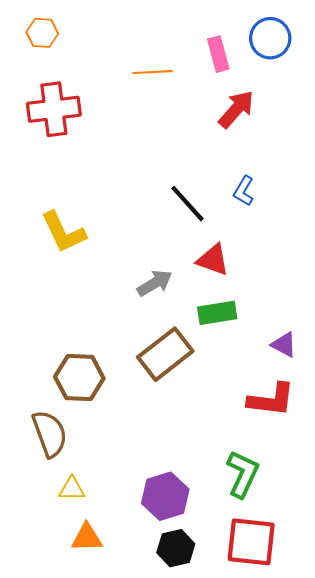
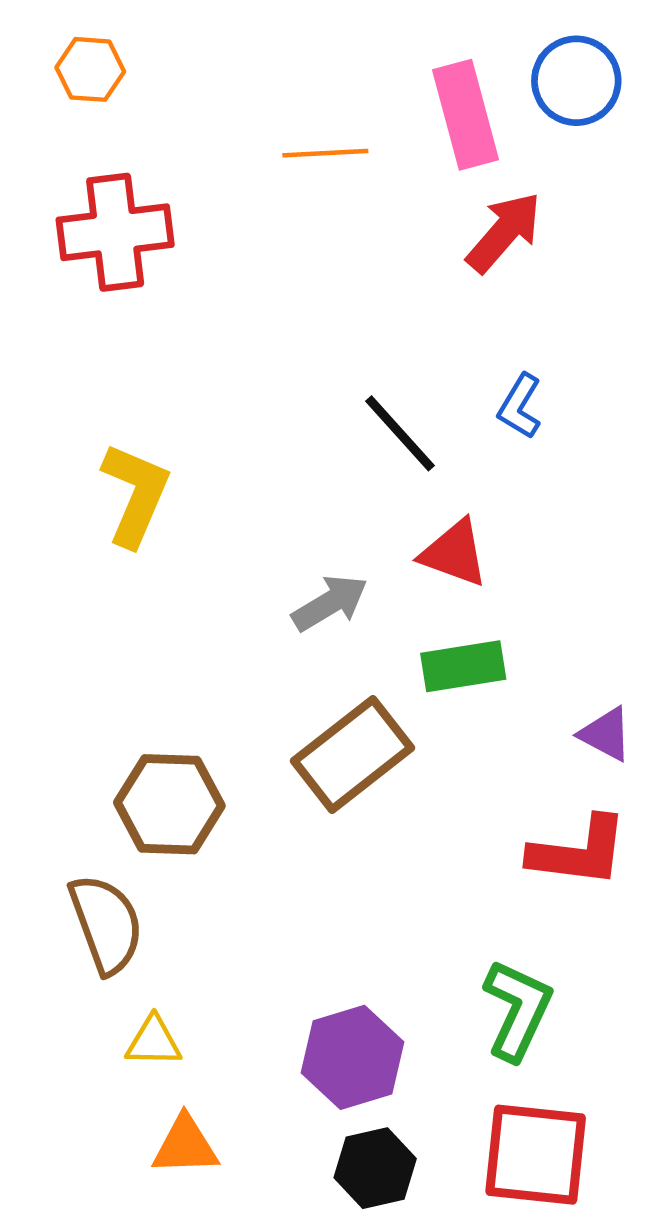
pink rectangle: (218, 54) -> (466, 115), size x1.4
yellow L-shape: (63, 232) -> (135, 494), turned -132

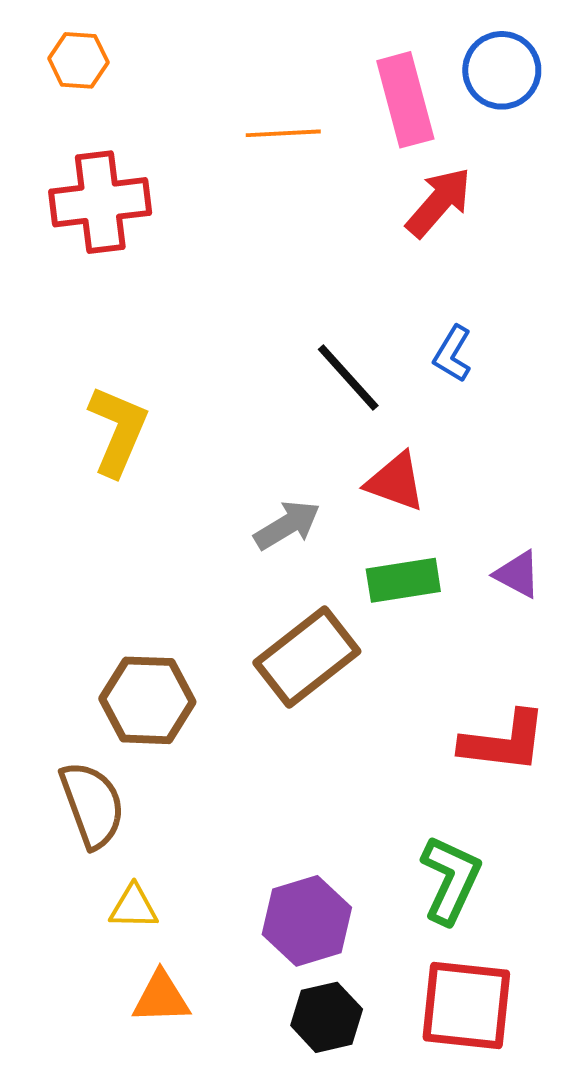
purple triangle: (606, 734) -> (518, 574), moved

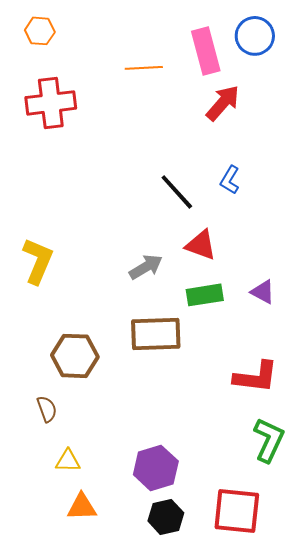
yellow L-shape: (118, 431) -> (38, 261), moved
brown rectangle: (307, 657) -> (156, 334), turned 36
brown semicircle: (92, 805) -> (47, 409), size x0.6
green L-shape: (451, 879) -> (269, 440), moved

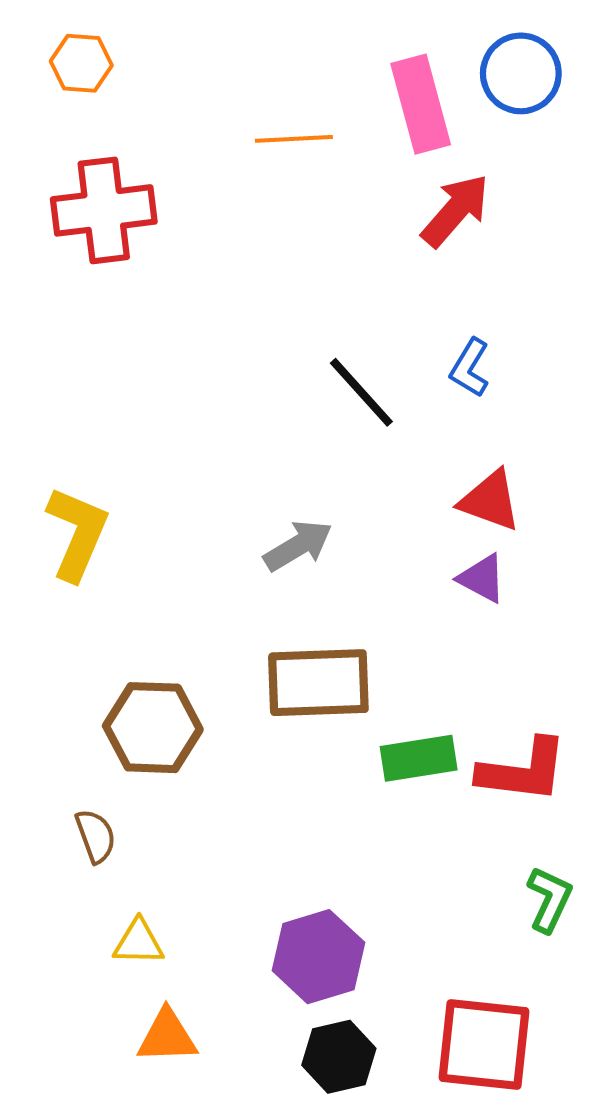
red triangle: (201, 245) -> (490, 501), moved
purple triangle: (263, 292) -> (482, 578), moved
green rectangle: (205, 295) -> (419, 758), moved
green L-shape: (269, 440) -> (549, 899), size x0.7

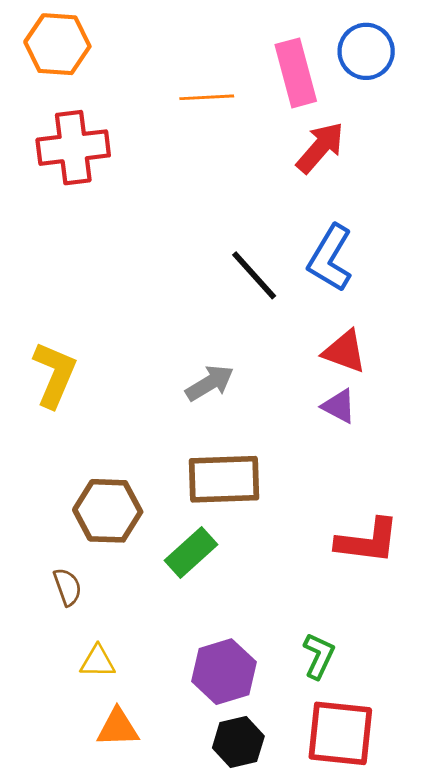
orange hexagon: (81, 63) -> (57, 44), size x1.5
blue L-shape: (470, 368) -> (330, 258), size x1.6
green rectangle: (419, 758) -> (191, 552), moved, turned -33
green L-shape: (549, 899) -> (319, 656), moved

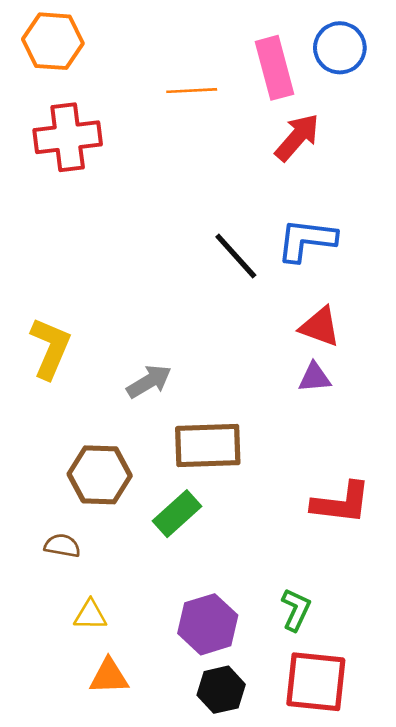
blue L-shape: (330, 258) -> (306, 240), turned 66
gray arrow: (210, 383) -> (149, 381), moved
purple triangle: (339, 406) -> (315, 377), turned -33
brown semicircle: (67, 587) -> (62, 546), turned -60

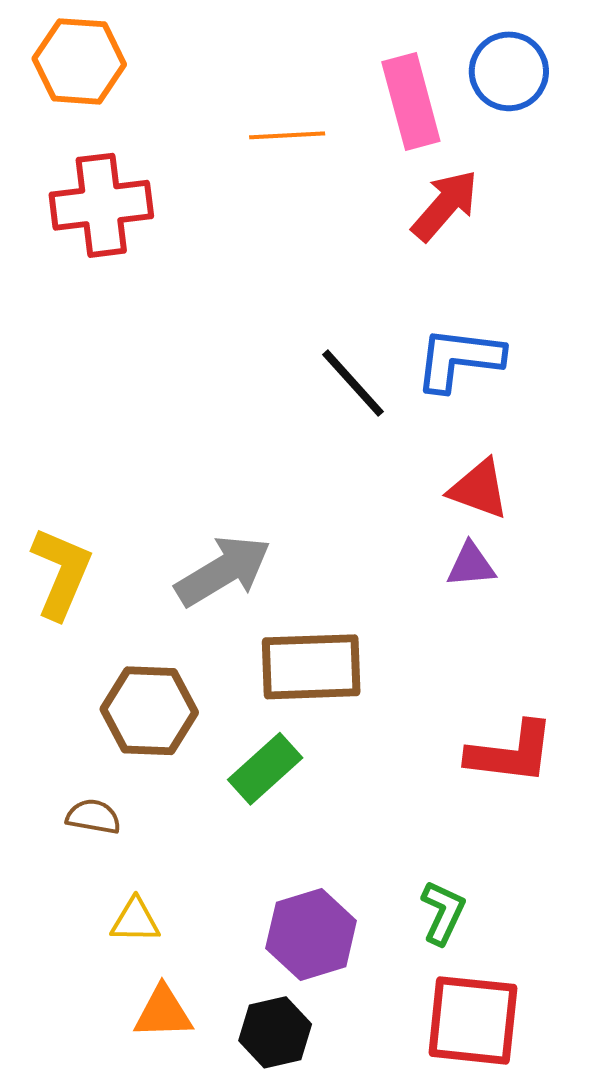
yellow L-shape: (50, 348) -> (61, 573), moved
gray arrow: (149, 381) -> (223, 571), size x1.4
black hexagon: (221, 690) -> (275, 1032), moved

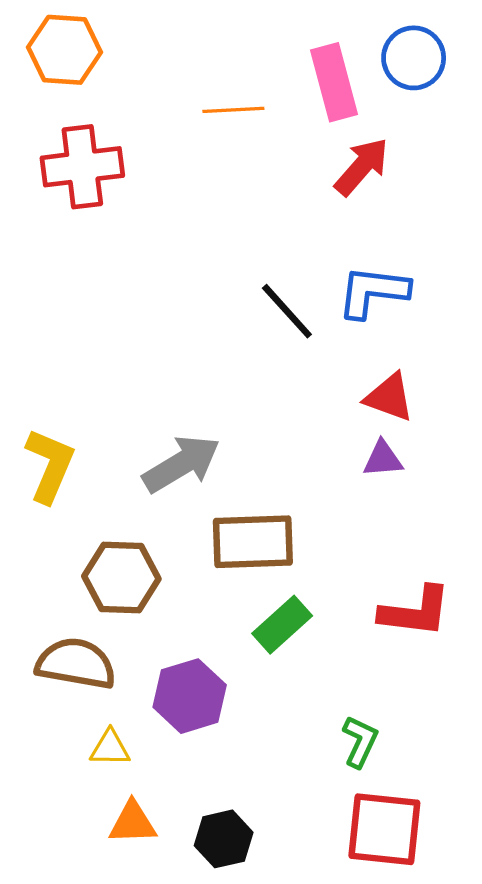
green rectangle: (265, 769) -> (282, 625), moved
brown semicircle: (93, 817) -> (76, 664), size x1.8
purple hexagon: (311, 935) -> (190, 696), moved

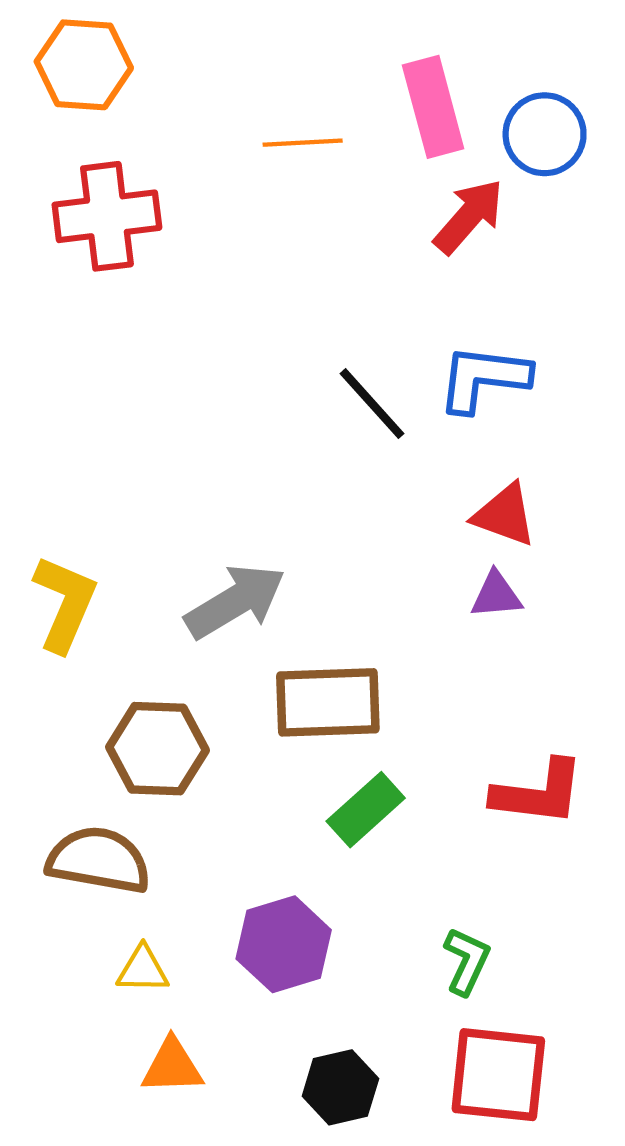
blue circle: (414, 58) -> (545, 134), moved
purple hexagon: (190, 696) -> (284, 944), moved
black hexagon: (224, 839) -> (340, 1087), moved

